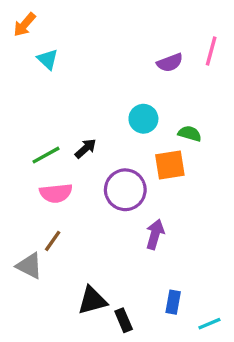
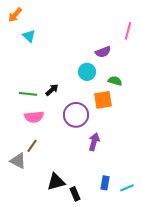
purple semicircle: (170, 63) -> (103, 52), moved
green line: (46, 155) -> (28, 94), turned 36
cyan line: (209, 324) -> (127, 188), moved

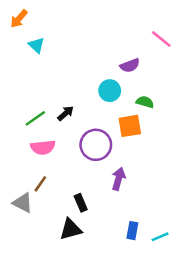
pink line: (128, 31) -> (161, 39), turned -66
green line: (28, 94) -> (35, 118), turned -42
black rectangle: (75, 194) -> (81, 203), moved

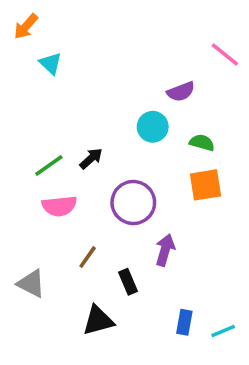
orange square: (130, 126) -> (206, 185), moved
brown line: (40, 184) -> (88, 257), moved
black rectangle: (81, 203) -> (128, 282), moved

